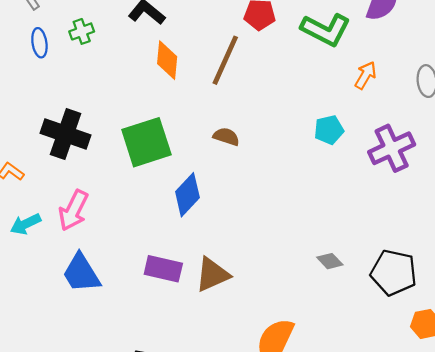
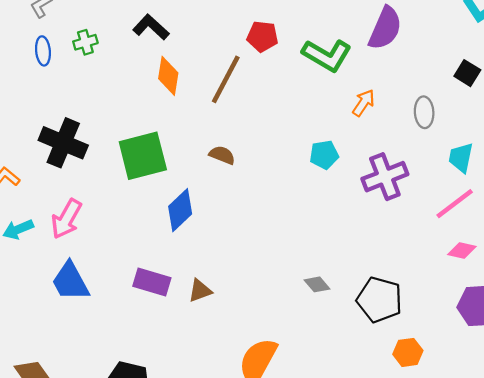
brown triangle: (212, 275) -> (200, 291), size x0.7

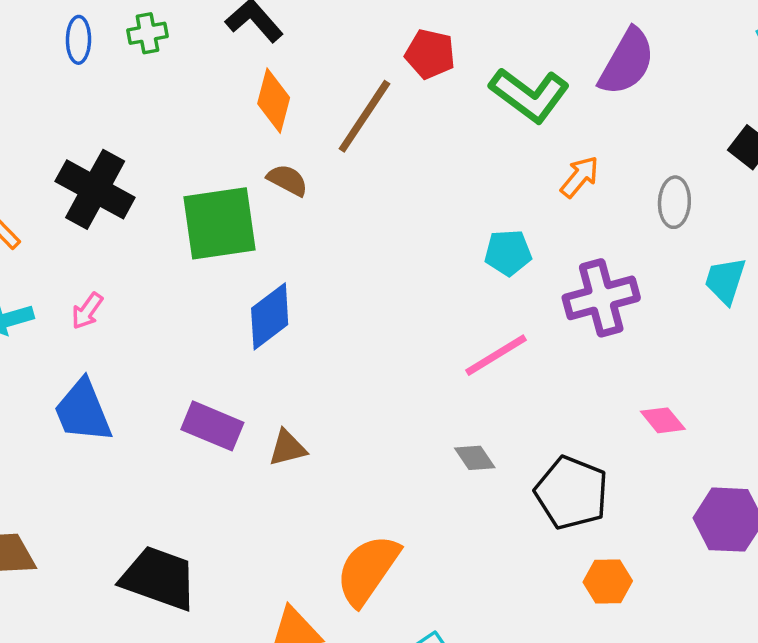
brown semicircle: (222, 155) -> (287, 180), moved
pink line: (455, 204) -> (496, 355), moved
pink arrow: (66, 219) -> (87, 311), size x0.6
pink diamond: (462, 251) -> (663, 420), moved, turned 32

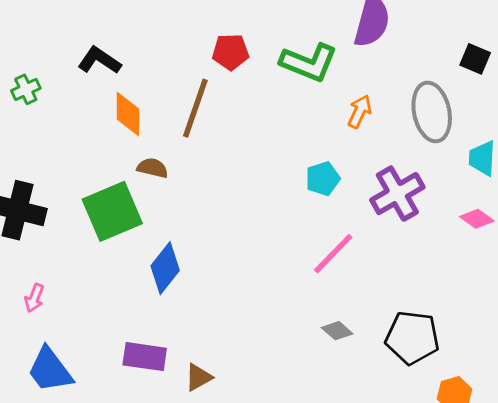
gray ellipse: (674, 202) -> (432, 112), size x1.6
pink diamond: (663, 420) -> (477, 219), moved
brown triangle: (288, 448) -> (198, 377), moved

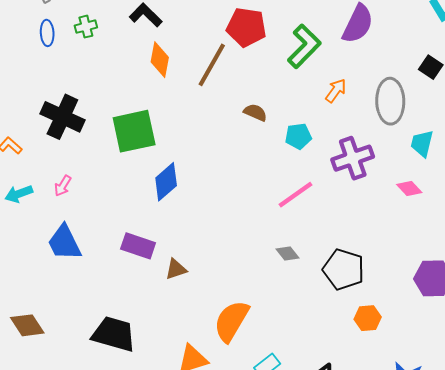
red pentagon: (231, 52) -> (246, 27), size x1.4
green L-shape: (309, 63) -> (304, 46), turned -78
brown semicircle: (153, 168) -> (255, 112), moved

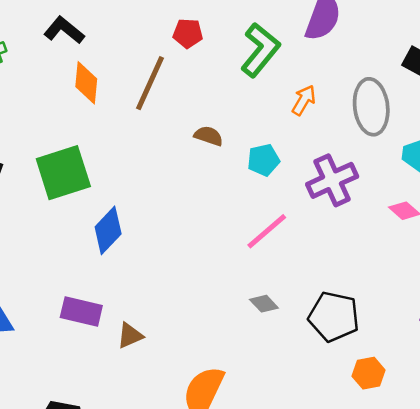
red pentagon: (246, 27) -> (188, 33), size x0.6

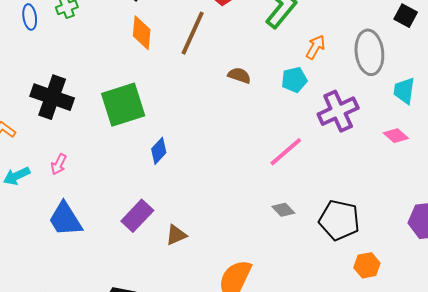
cyan pentagon: (263, 160) -> (294, 80), moved
blue diamond: (108, 230) -> (159, 151), size x0.7
purple rectangle: (81, 312) -> (137, 216), turned -60

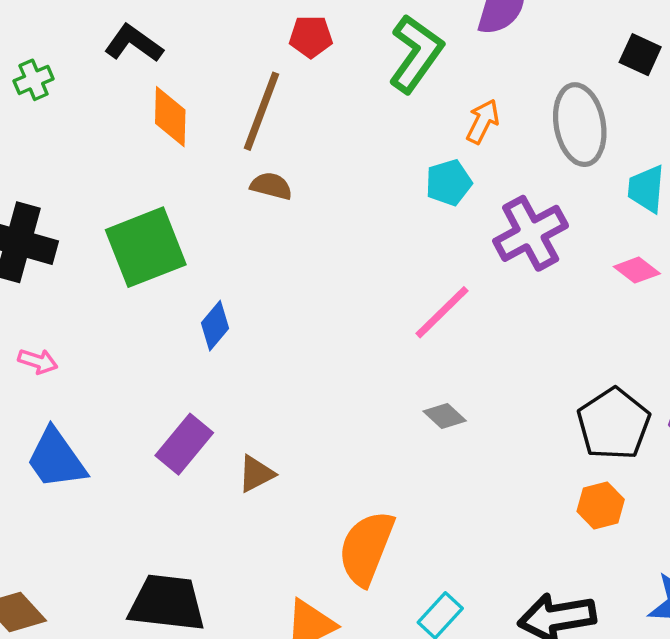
brown semicircle: (239, 75) -> (271, 186), moved
pink arrow: (59, 164) -> (38, 361), turned -95
black pentagon: (339, 220) -> (614, 424), moved, turned 30

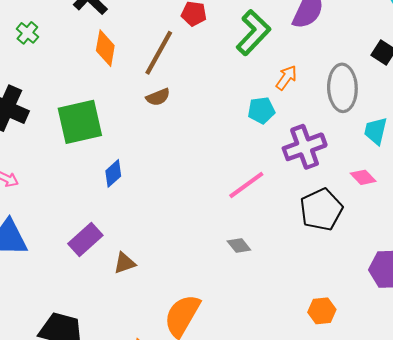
green cross: (34, 80) -> (27, 33), moved, turned -35
brown semicircle: (271, 186) -> (158, 97), turned 135
black pentagon: (614, 424) -> (321, 210), moved

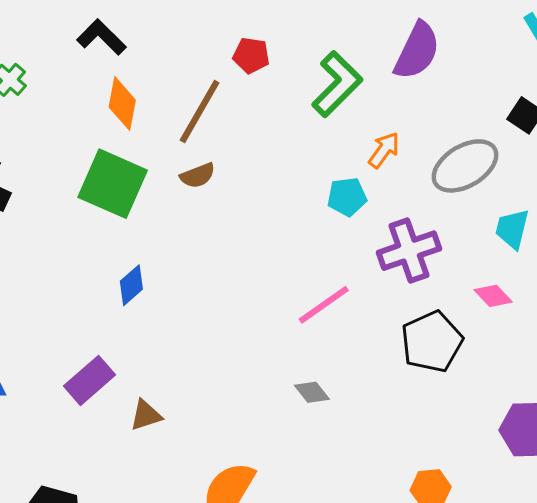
gray ellipse: (342, 88) -> (465, 166), turned 60
green square: (80, 122) -> (113, 184), moved, turned 36

